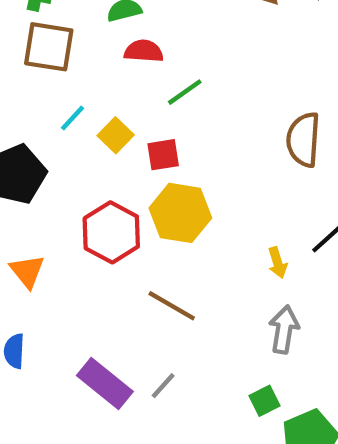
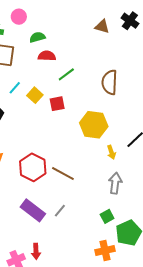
brown semicircle: (303, 140) -> (110, 82), moved
yellow hexagon: (180, 213) -> (94, 125), moved
red hexagon: (111, 232) -> (33, 167), moved

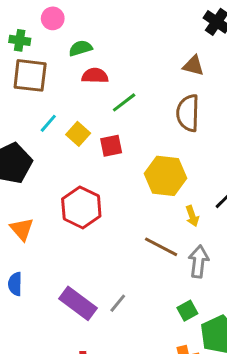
brown triangle: (102, 26) -> (193, 66), moved
red hexagon: (33, 167) -> (81, 207), moved
brown line: (63, 174) -> (161, 247), moved

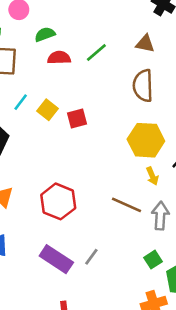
green line: (124, 102) -> (96, 53), moved
yellow hexagon: (165, 176) -> (146, 140), moved
red hexagon: (81, 207) -> (58, 201), moved

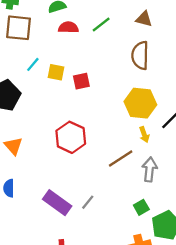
yellow square: (47, 110) -> (56, 72), turned -30
red hexagon: (58, 201) -> (71, 137), moved
brown line: (127, 205) -> (121, 158), turned -60

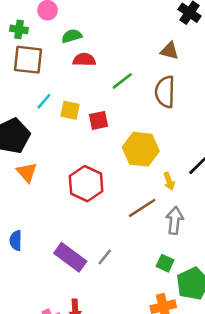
green line: (101, 25) -> (122, 81), moved
yellow hexagon: (140, 103) -> (141, 149), moved
orange triangle: (13, 146) -> (27, 172), moved
green square: (141, 207) -> (165, 263), turned -35

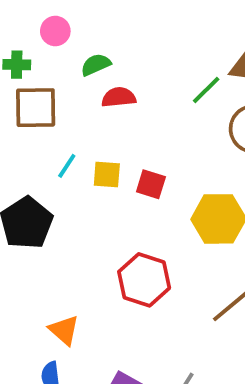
green line: (122, 81) -> (206, 90), moved
red square: (99, 120) -> (151, 184), turned 36
orange triangle: (27, 172) -> (64, 330), moved

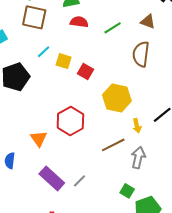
green line: (206, 90) -> (113, 28), moved
orange triangle: (64, 330) -> (39, 139), moved

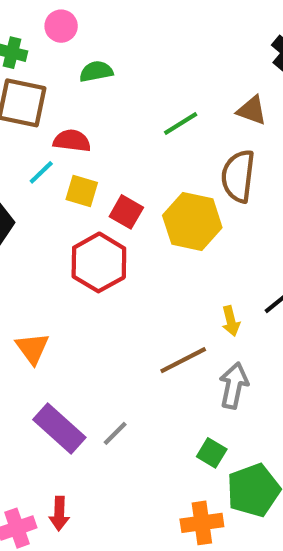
red semicircle: (79, 22) -> (72, 141), moved
yellow hexagon: (117, 98) -> (192, 222), moved
red hexagon: (70, 121) -> (99, 262), moved

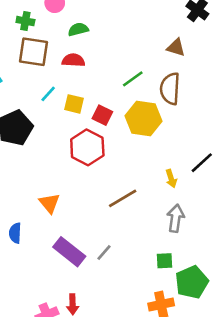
green line: (181, 123) -> (133, 79), moved
red semicircle: (72, 141) -> (73, 60), moved
brown line: (183, 360) -> (123, 198), moved
green square: (212, 453) -> (164, 261), turned -30

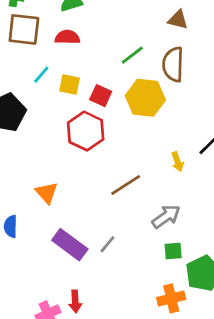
gray arrow: (176, 218) -> (166, 217), moved, turned 48

